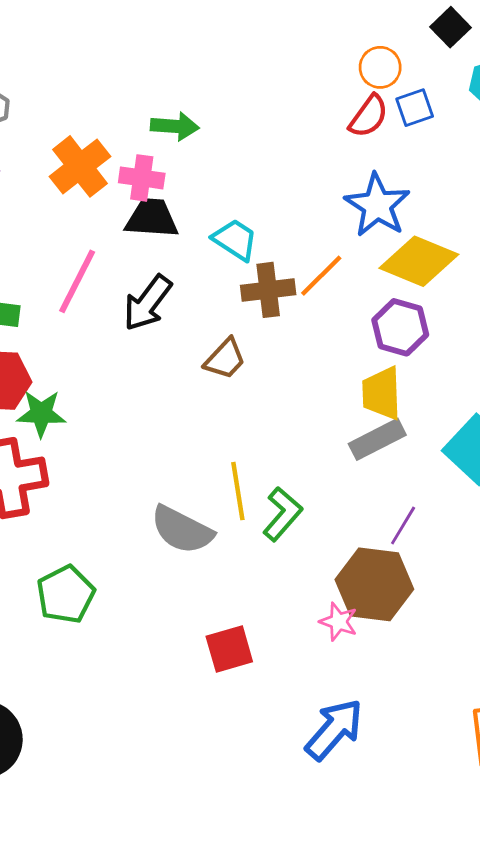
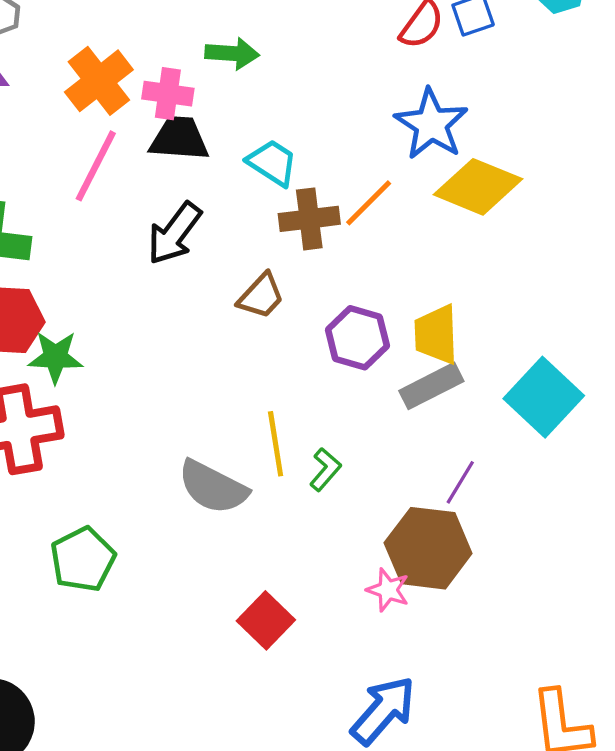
green arrow: (175, 126) -> (232, 53), moved
pink line: (77, 281) -> (96, 166), moved
purple hexagon: (400, 327) -> (357, 338), moved
green L-shape: (282, 514) -> (325, 469), size x0.7
red square: (229, 649) -> (266, 620), turned -30

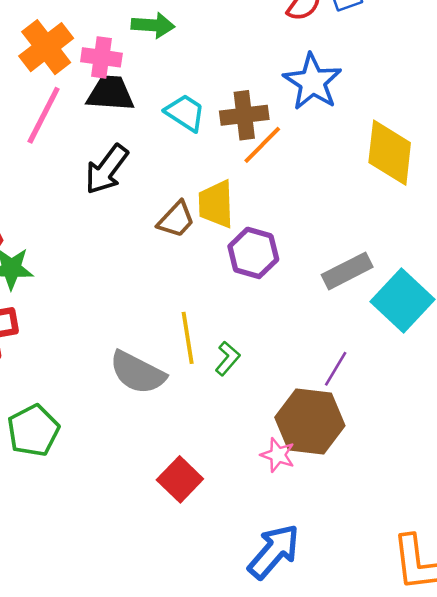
yellow diamond: (478, 187) -> (390, 153), moved, turned 74
brown cross: (309, 219) -> (244, 115), moved
yellow trapezoid: (436, 335) -> (216, 204), moved
gray rectangle: (431, 386) -> (347, 271), moved

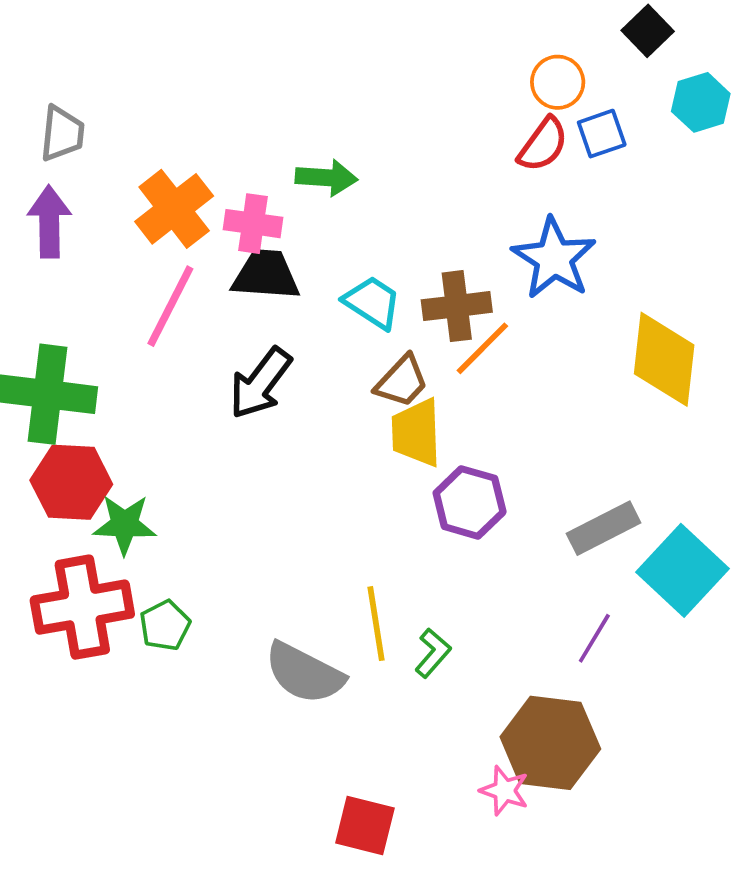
brown trapezoid: (176, 220) -> (402, 381), moved
purple line: (336, 369) -> (594, 638), moved
green pentagon: (33, 431) -> (165, 625), moved, size x0.7
red square: (180, 479) -> (365, 825), turned -30

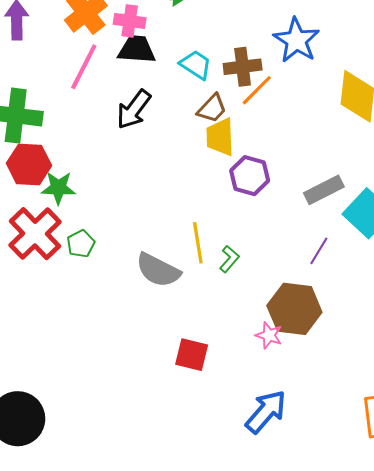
red cross: (82, 607) -> (35, 234), turned -34

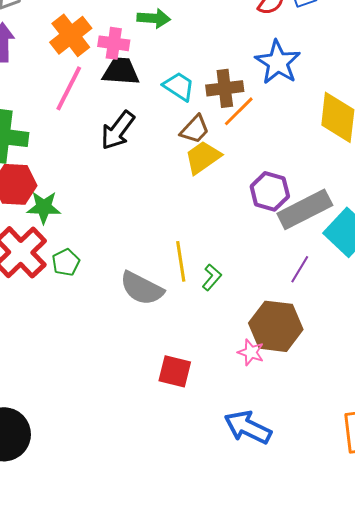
yellow trapezoid: (220, 137) -> (203, 157), turned 57
purple hexagon: (250, 176) -> (270, 191), moved
gray rectangle: (324, 190) -> (305, 209), size x1.4
blue arrow: (266, 412) -> (248, 427), turned -105

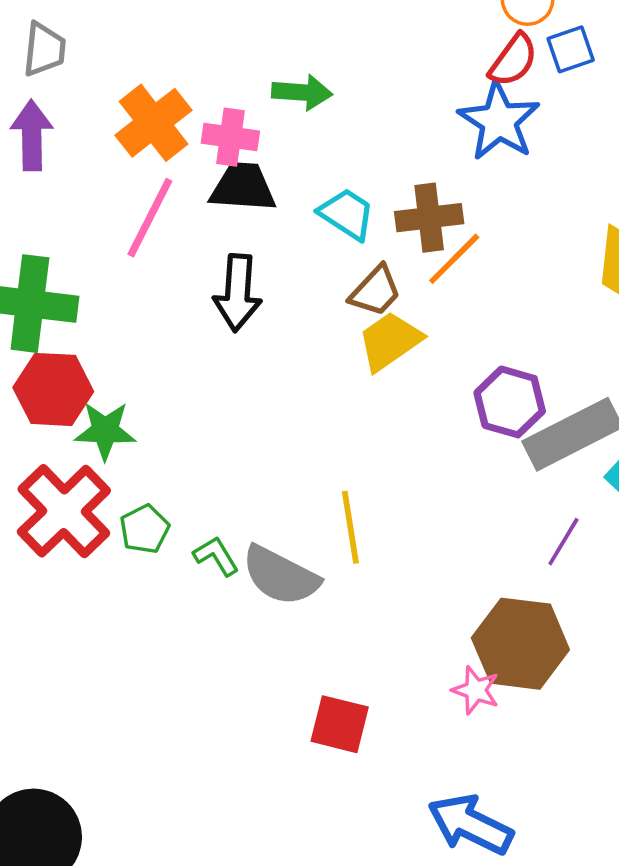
blue star: (278, 62) -> (499, 121), moved
black arrow: (118, 130) -> (238, 293), turned -33
green L-shape: (212, 277) -> (216, 556), moved, turned -72

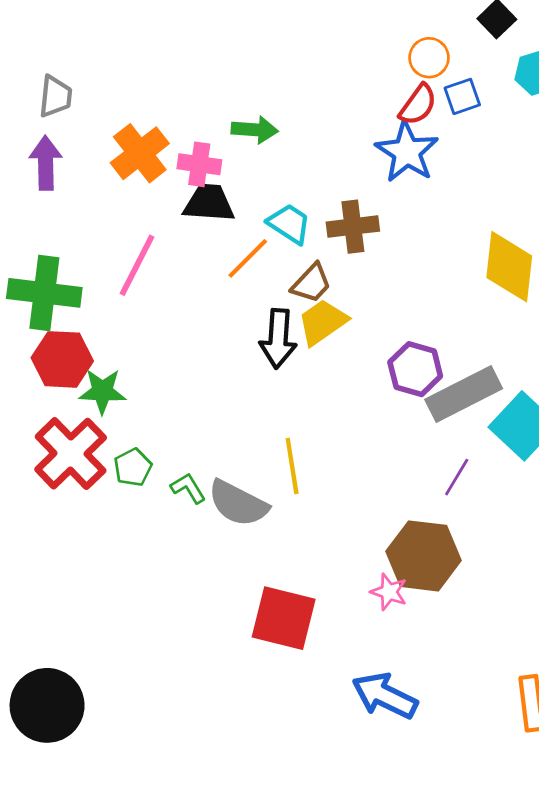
pink line: (150, 218) -> (137, 265), moved
orange line: (454, 259) -> (248, 258), moved
black arrow: (238, 293) -> (278, 339), moved
red square: (340, 724) -> (284, 618), size x1.4

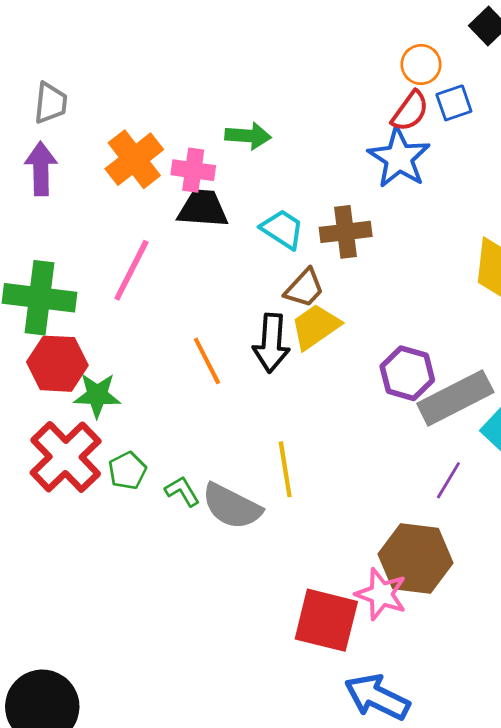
orange line: (248, 258) -> (207, 361), moved, turned -72
pink star: (389, 592) -> (381, 594), size x1.4
red square: (284, 618) -> (326, 620), moved

